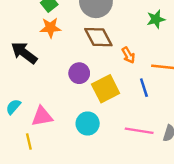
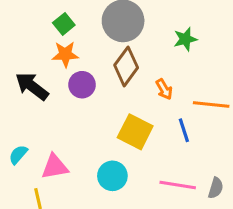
green star: (156, 19) -> (185, 39), moved
brown diamond: (98, 37) -> (126, 66), turned 64
purple circle: (79, 73) -> (82, 85), moved
yellow square: (106, 89) -> (135, 132), turned -36

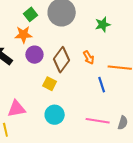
green square: (64, 24) -> (30, 14), moved
brown diamond: (126, 66) -> (62, 60), moved
yellow square: (135, 132) -> (50, 84), moved, size x0.6

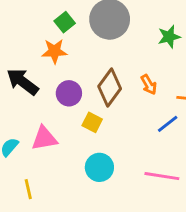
purple circle: (34, 55) -> (69, 93), moved
blue line: (102, 85) -> (168, 124), turned 70
pink triangle: (16, 109) -> (44, 138), moved

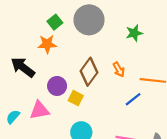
purple circle: (69, 93) -> (57, 86), moved

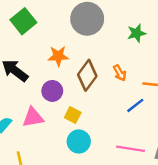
green square: (55, 22) -> (23, 21), moved, size x1.5
orange star: (47, 44) -> (58, 56), moved
yellow square: (76, 98) -> (73, 115), moved

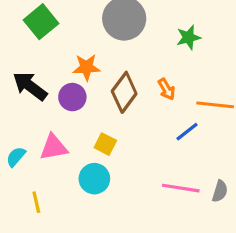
purple circle: (52, 91) -> (72, 97), moved
cyan circle: (79, 141) -> (94, 179), moved

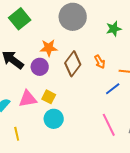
yellow square: (105, 144) -> (49, 97), moved
pink line: (181, 188) -> (109, 125), turned 55

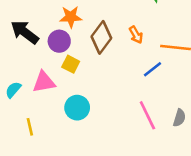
yellow square: (49, 97) -> (71, 64), moved

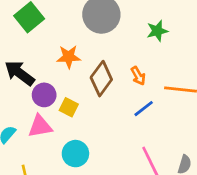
purple circle: (59, 41) -> (44, 95), moved
blue line: (153, 69) -> (144, 109), moved

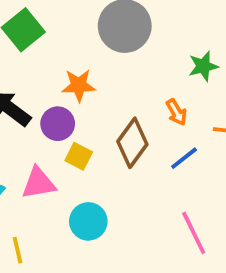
green star: (157, 31) -> (203, 66), moved
brown diamond: (101, 79) -> (132, 143), moved
purple circle: (44, 95) -> (58, 124), moved

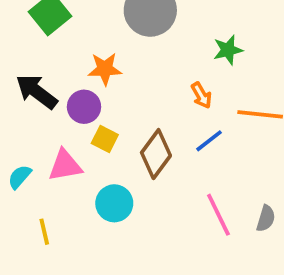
brown diamond: (132, 143) -> (156, 154), moved

